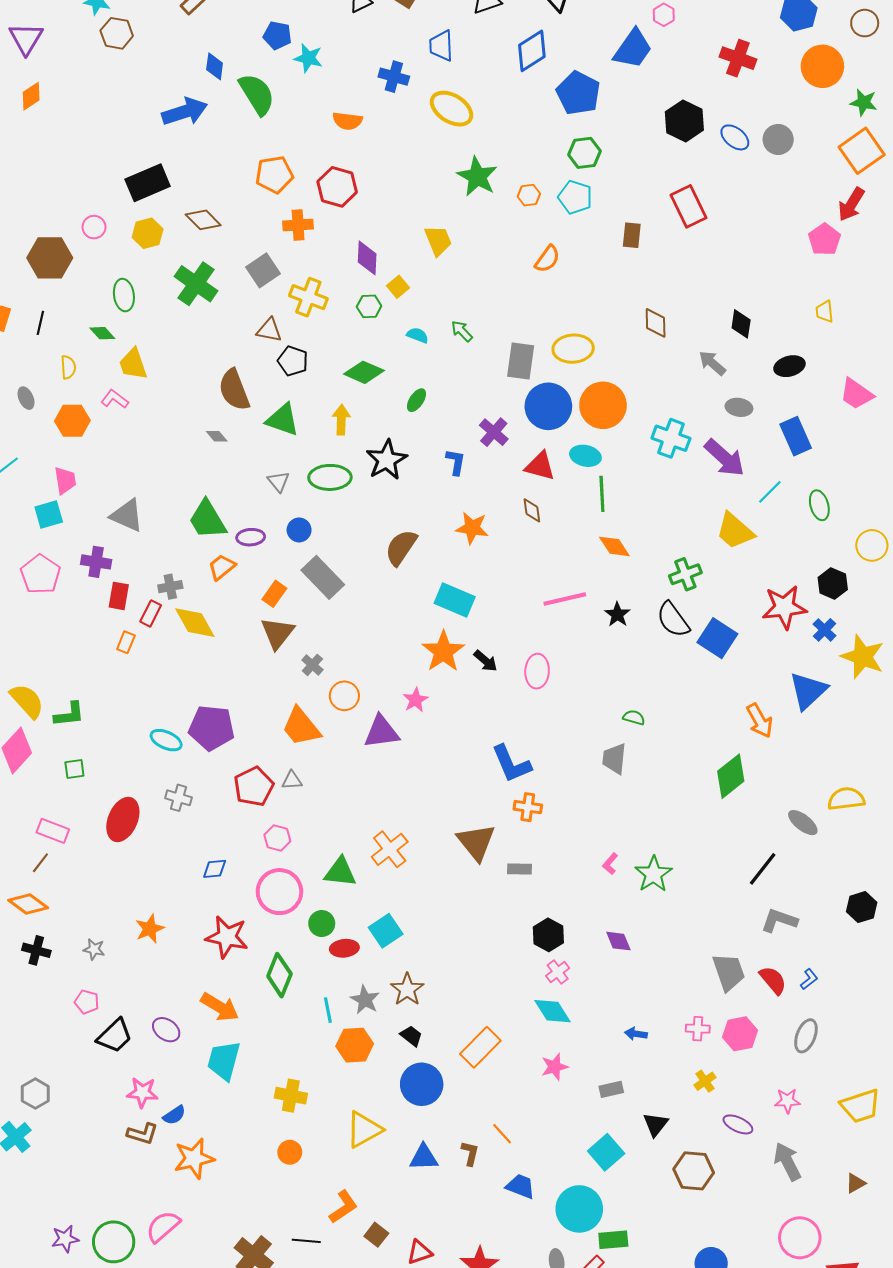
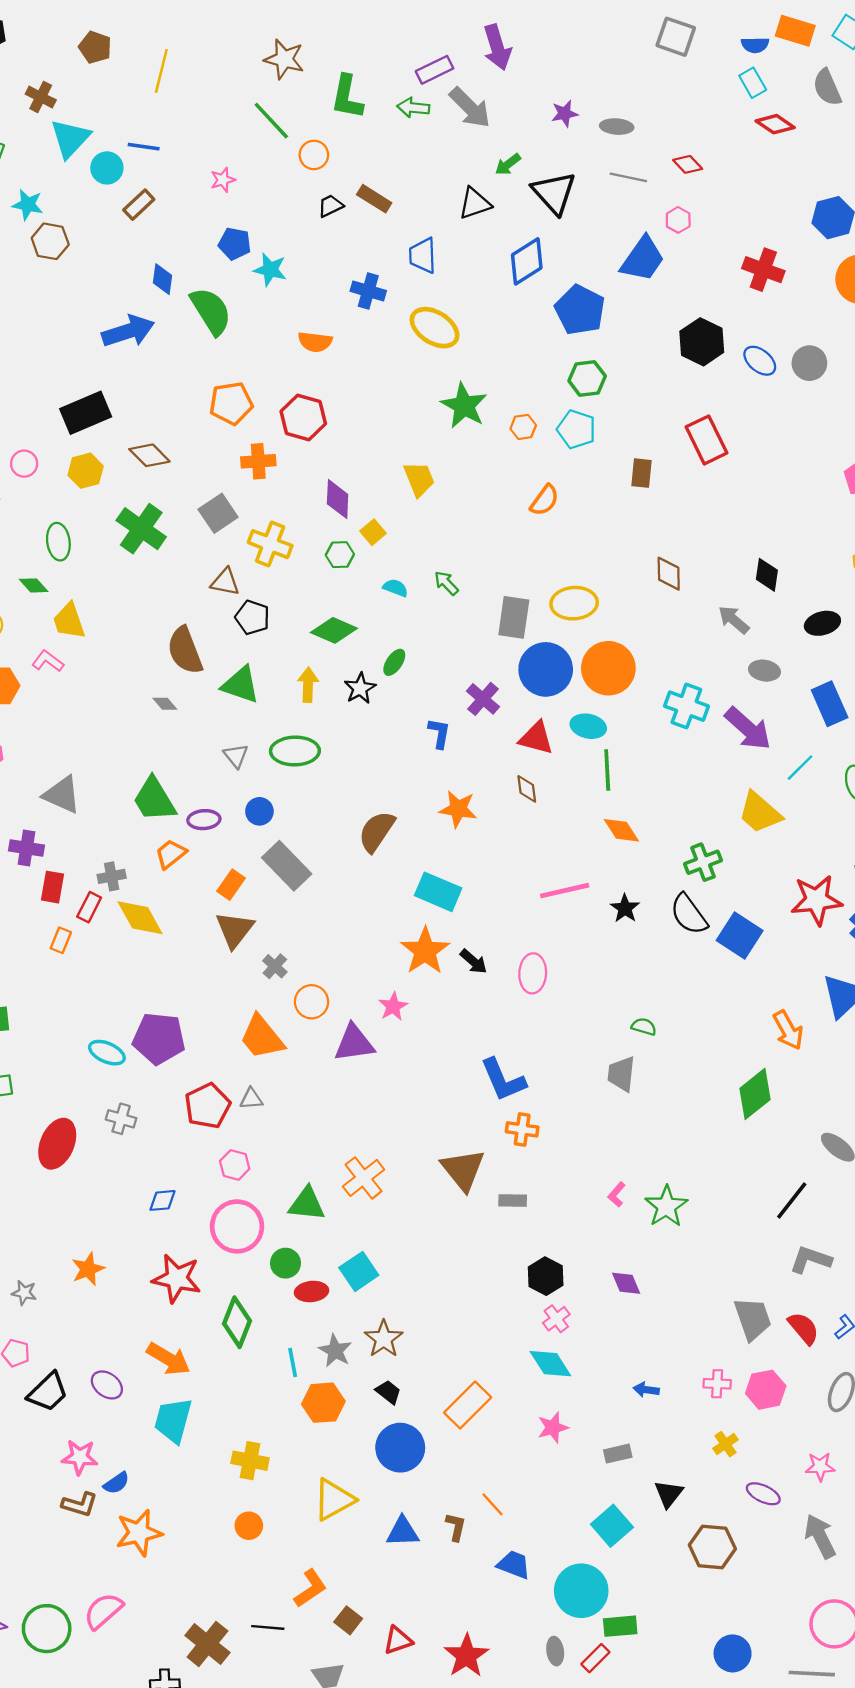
black star: (387, 460) -> (360, 688), moved, size x0.7

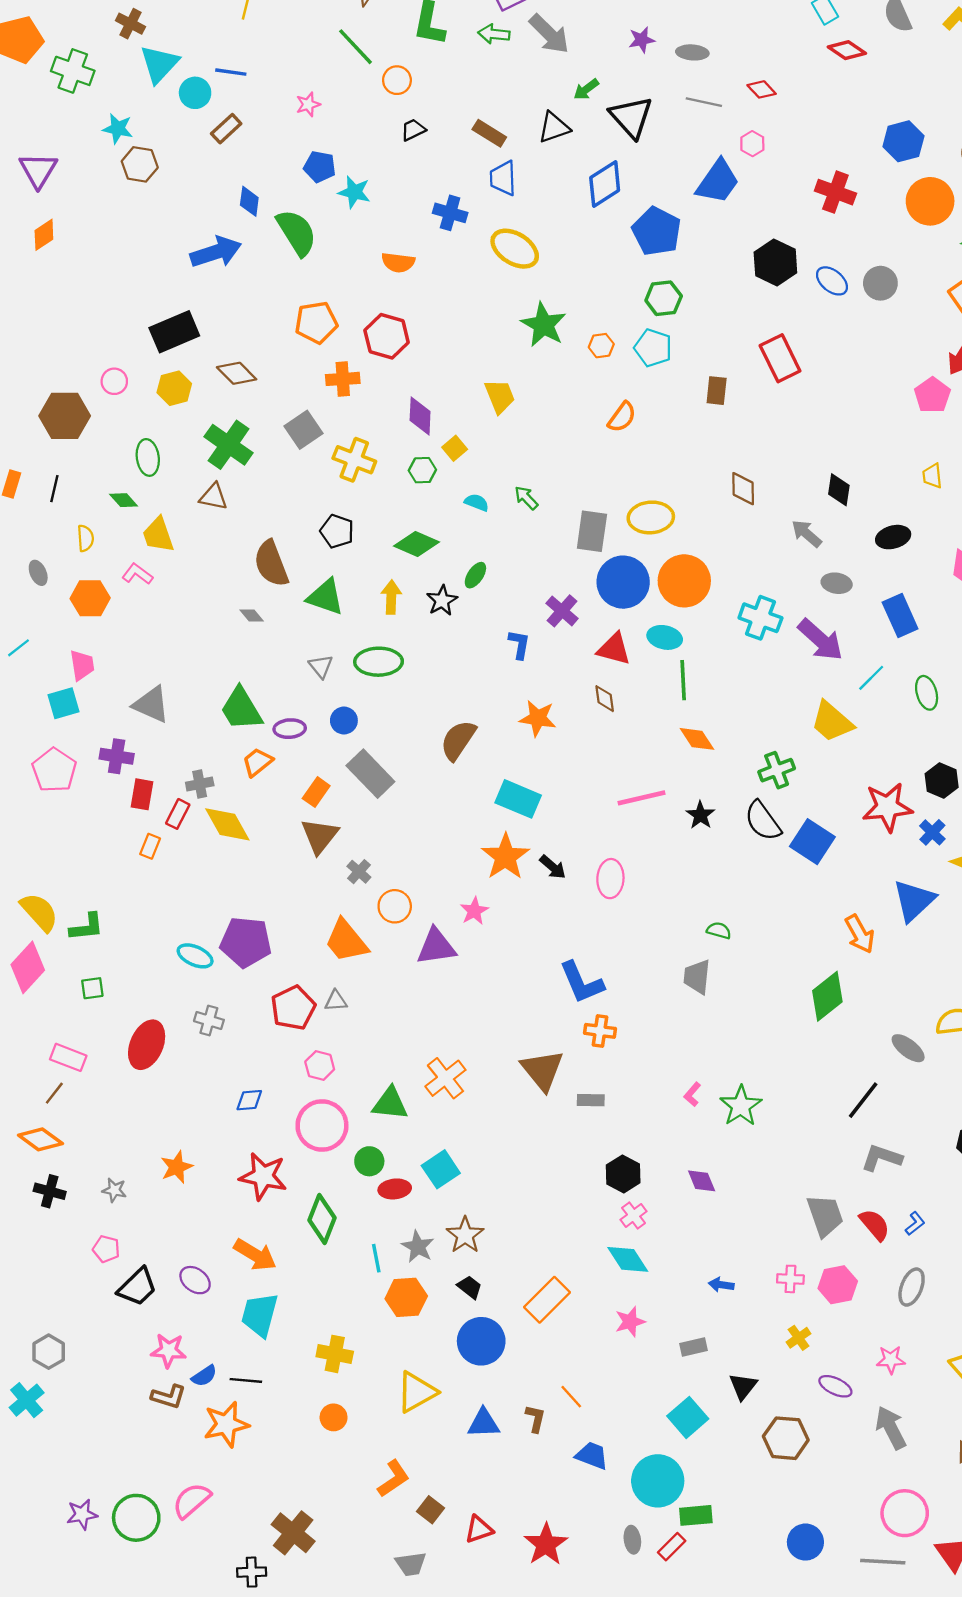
brown rectangle: (374, 199) -> (489, 133), moved
brown triangle: (225, 582) -> (214, 497), moved
black line: (268, 1627) -> (246, 1380), moved

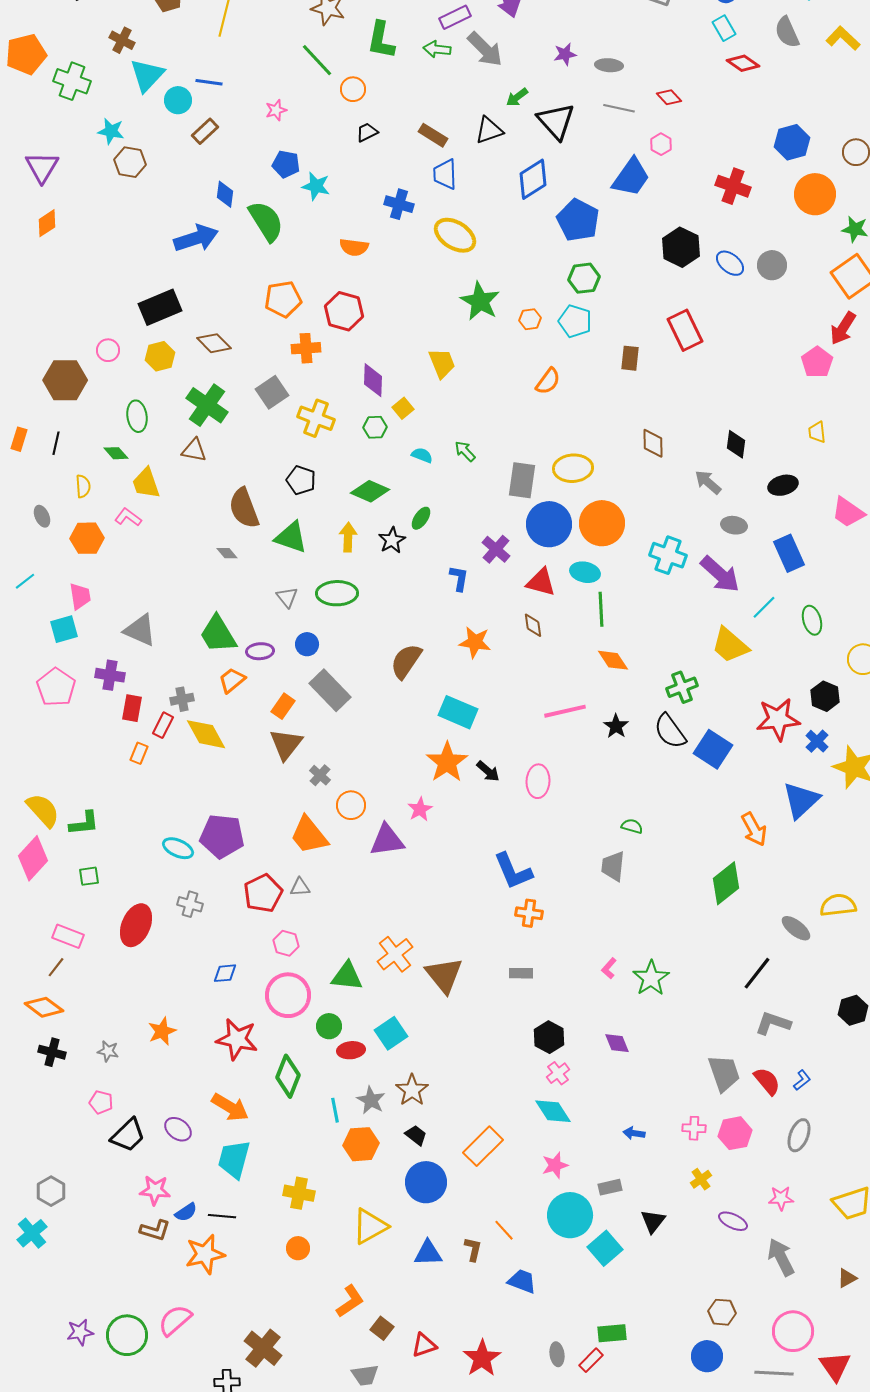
brown triangle: (542, 1070) -> (444, 975), moved
brown hexagon: (786, 1438) -> (722, 1312), moved, size x0.7
cyan circle: (658, 1481) -> (570, 1215), moved

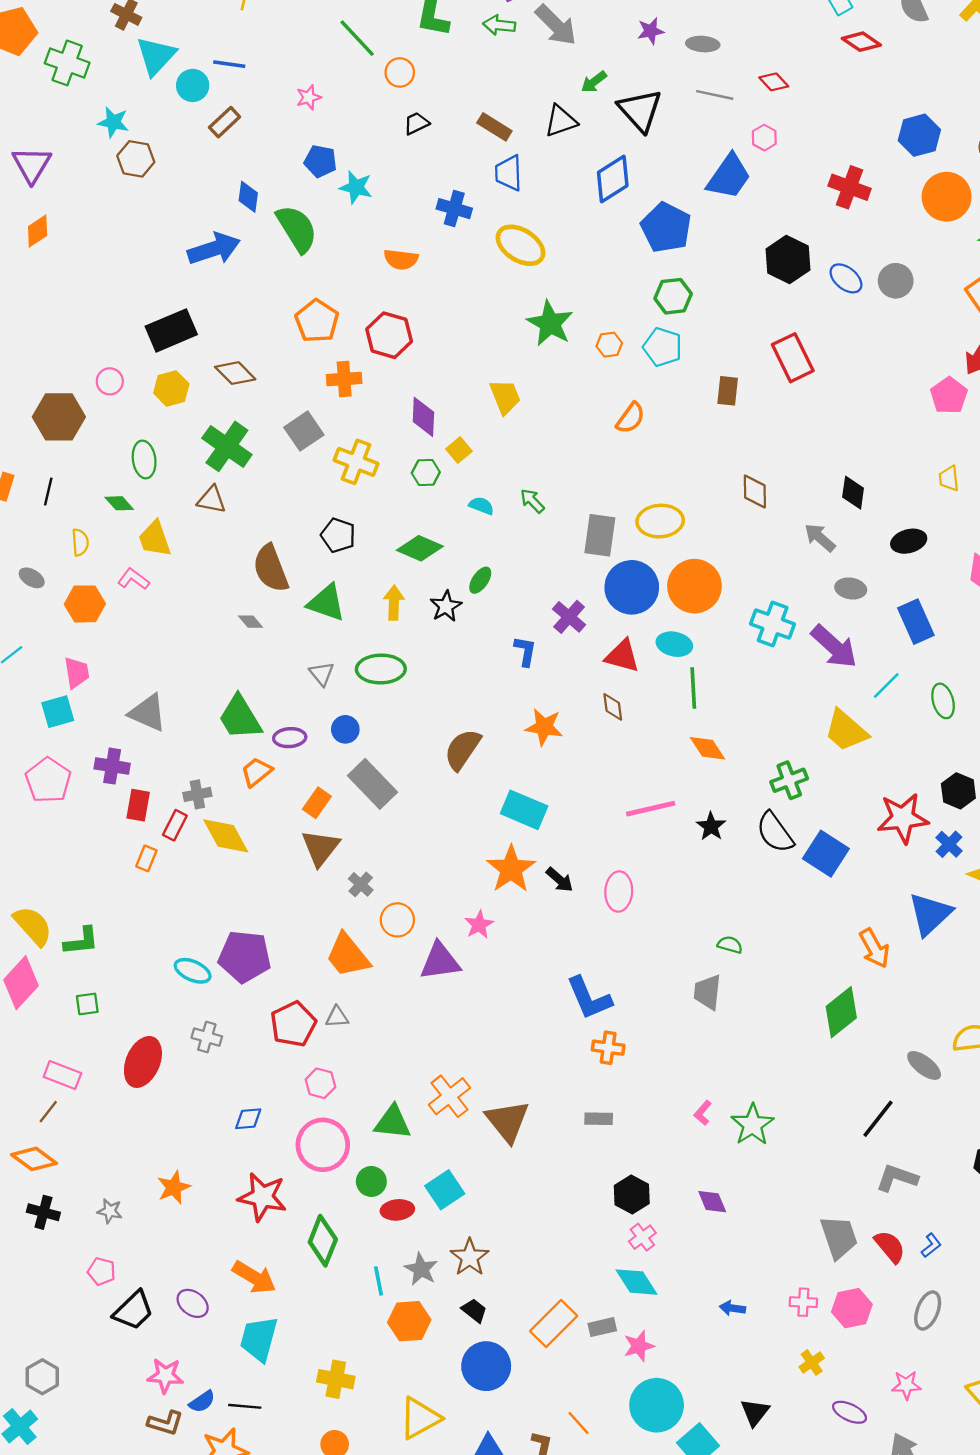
orange pentagon: (283, 299) -> (317, 321), turned -30
gray ellipse: (42, 516) -> (32, 578), turned -35
gray rectangle: (610, 1187) -> (602, 1327), moved

